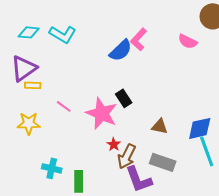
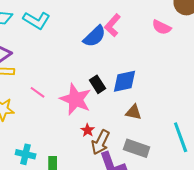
blue diamond: (200, 128) -> (125, 81), moved

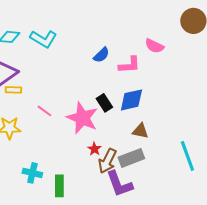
pink L-shape: (113, 25) -> (129, 65), moved, turned -135
pink semicircle: (162, 27) -> (154, 46), moved
blue semicircle: (95, 36) -> (101, 55), size x0.7
gray rectangle: (137, 148) -> (131, 158), moved, turned -40

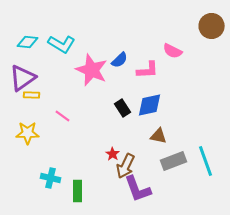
pink star: (82, 118) -> (92, 70), moved
gray rectangle: (131, 158) -> (174, 161), moved

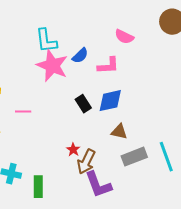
cyan L-shape: (62, 44) -> (46, 41), moved, turned 52
pink semicircle: (173, 51) -> (124, 37), moved
pink line: (63, 116) -> (23, 112), turned -35

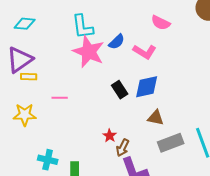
pink L-shape: (108, 66) -> (145, 52), turned 35
brown arrow: (86, 162) -> (123, 148), size x0.7

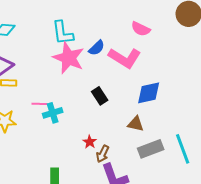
pink L-shape: (145, 52) -> (125, 58), size x1.4
blue diamond: (147, 87) -> (149, 93), moved
cyan cross: (48, 160) -> (53, 113), moved, turned -30

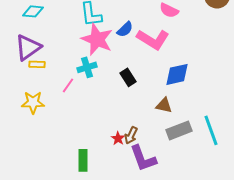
pink line: (40, 104) -> (68, 85), turned -56
cyan cross: (53, 113) -> (87, 67), moved
red star: (90, 142) -> (118, 138), moved

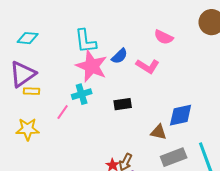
pink L-shape: (153, 39) -> (148, 66), size x0.7
blue diamond: (177, 74) -> (181, 115), moved
black rectangle: (128, 77) -> (123, 104), turned -66

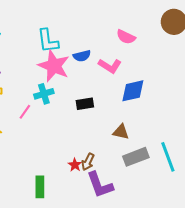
blue semicircle: (120, 56) -> (82, 56), turned 30
blue diamond: (181, 115) -> (133, 91), moved

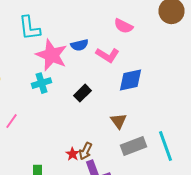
cyan L-shape: (48, 41) -> (30, 28), moved
black rectangle: (85, 104) -> (82, 93), turned -36
pink line: (25, 112) -> (12, 121), moved
brown triangle: (121, 132) -> (118, 121), turned 42

